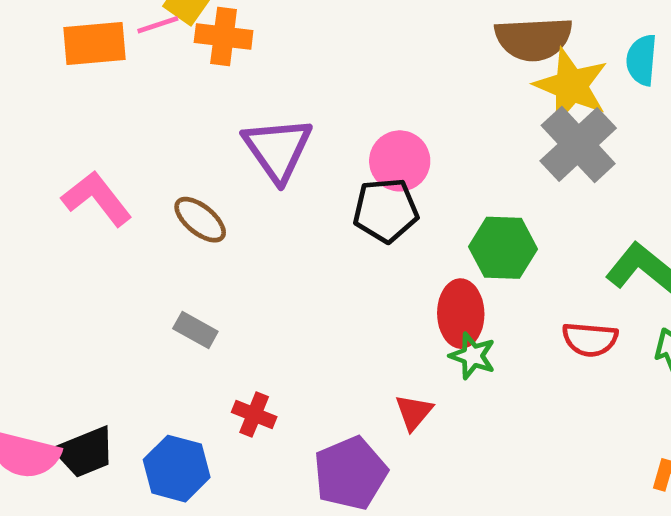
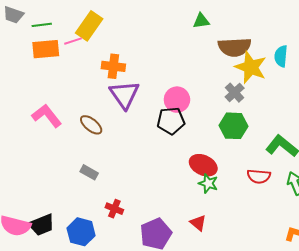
orange cross: (224, 37) -> (113, 66), moved
gray cross: (578, 145) -> (235, 93), moved, size x0.6
green hexagon: (503, 248) -> (234, 126), moved
red ellipse: (461, 314) -> (203, 165), turned -64
red triangle: (414, 412) -> (198, 223), moved, turned -30

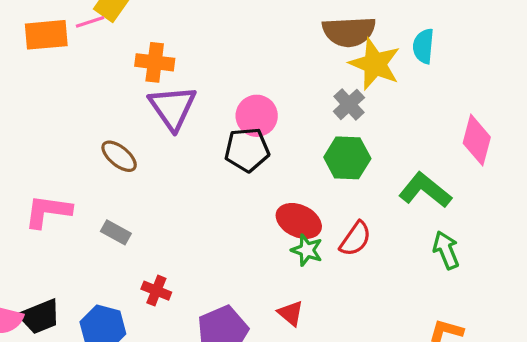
pink L-shape: (47, 116) -> (48, 211), moved, turned -44
red semicircle: (259, 176) -> (355, 239), moved, turned -60

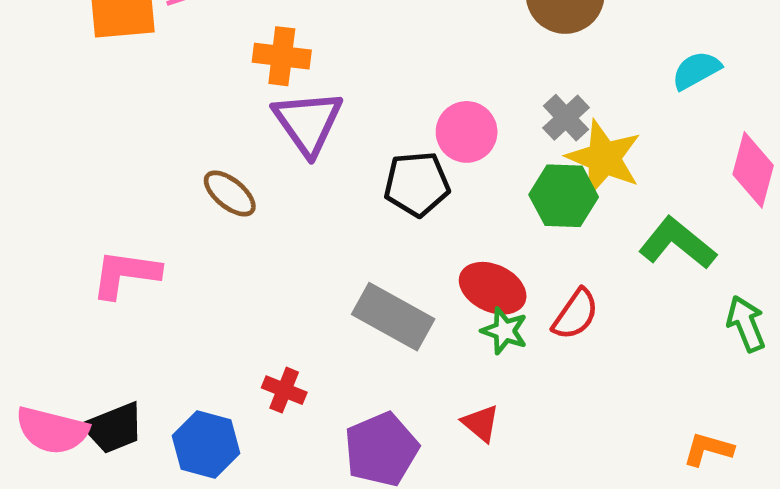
cyan semicircle: (423, 46) -> (696, 70), moved, turned 56
yellow star: (375, 64) -> (604, 158), moved
pink circle: (257, 116) -> (467, 132), moved
gray rectangle: (116, 232) -> (393, 317), moved, size x1.8
green arrow: (446, 250) -> (746, 324), moved

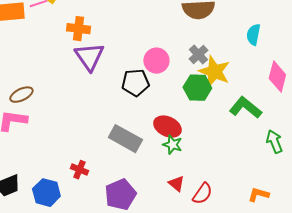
cyan semicircle: (696, 70) -> (253, 35), turned -50
brown ellipse: (230, 193) -> (21, 95), moved, turned -65
red semicircle: (575, 314) -> (202, 194), moved
red triangle: (481, 423) -> (176, 184), moved

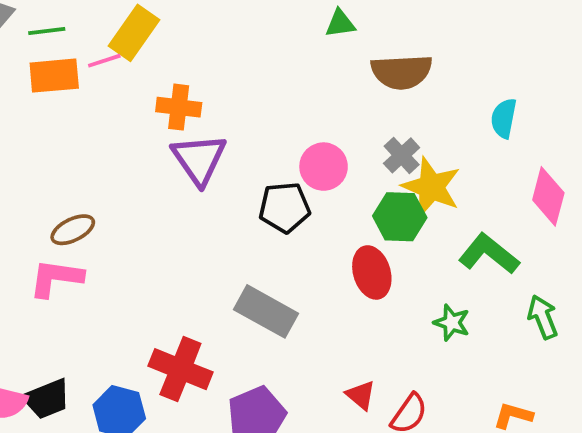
red ellipse: (167, 127) -> (372, 272), moved, turned 48
green star: (172, 145) -> (452, 323), moved
red cross: (79, 170) -> (180, 369), size x1.8

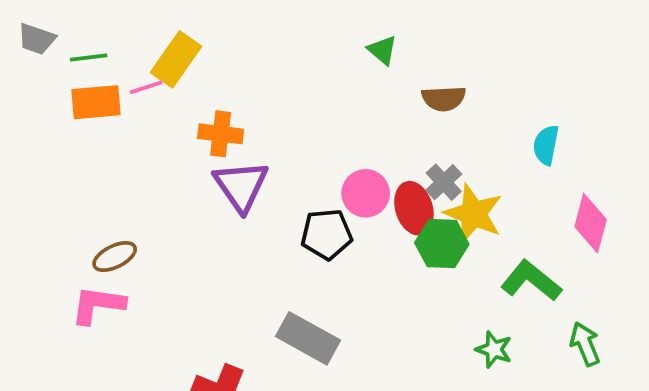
green triangle: (340, 24) -> (382, 50), turned 48
brown semicircle: (402, 72) -> (444, 98), size x0.7
red ellipse: (372, 272) -> (414, 208), moved

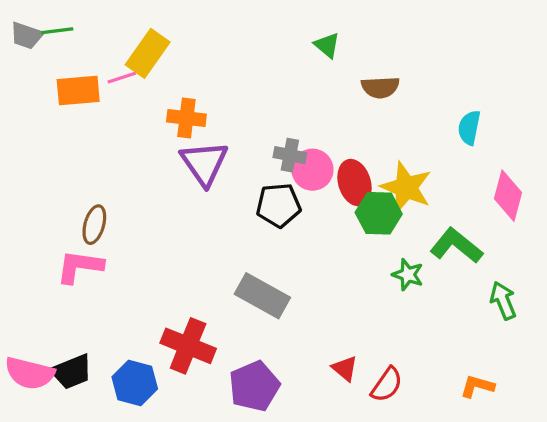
green line: (89, 58) -> (57, 31), moved
gray cross: (444, 182) -> (290, 155), moved, turned -36
brown ellipse: (115, 257) -> (94, 225), turned -48
green star: (494, 349) -> (408, 275), moved

